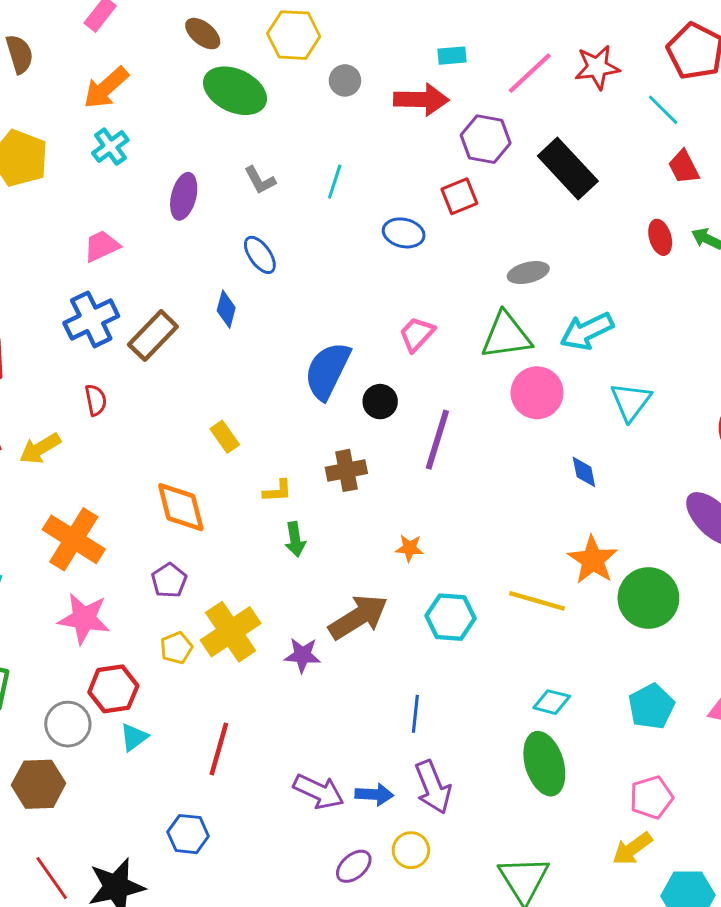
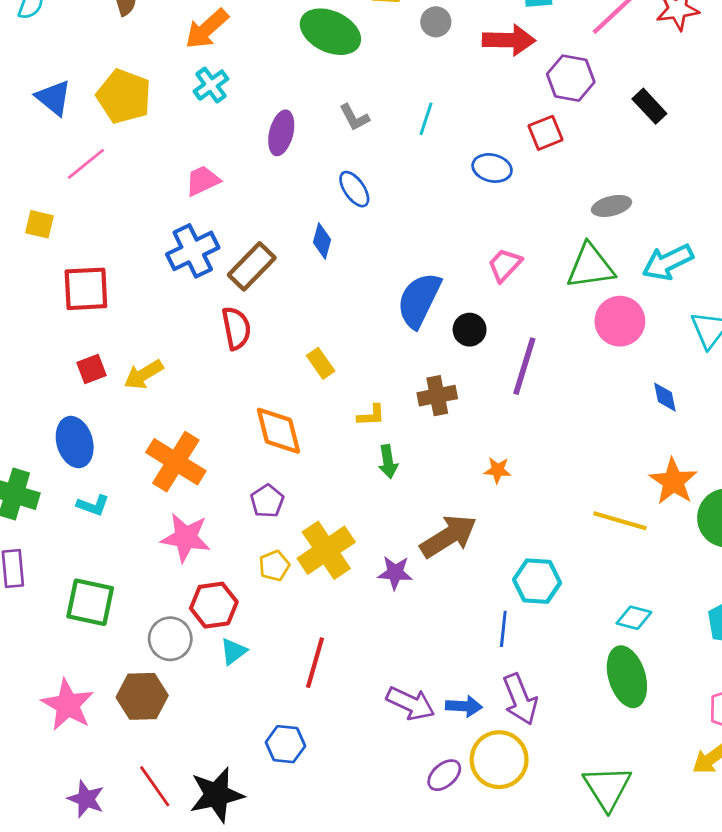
black rectangle: (568, 168) -> (649, 106), size x0.6
red semicircle: (96, 400) -> (236, 328), moved, size x1.4
cyan hexagon: (451, 617) -> (537, 581), moved
yellow circle: (411, 850) -> (499, 760), size x1.6

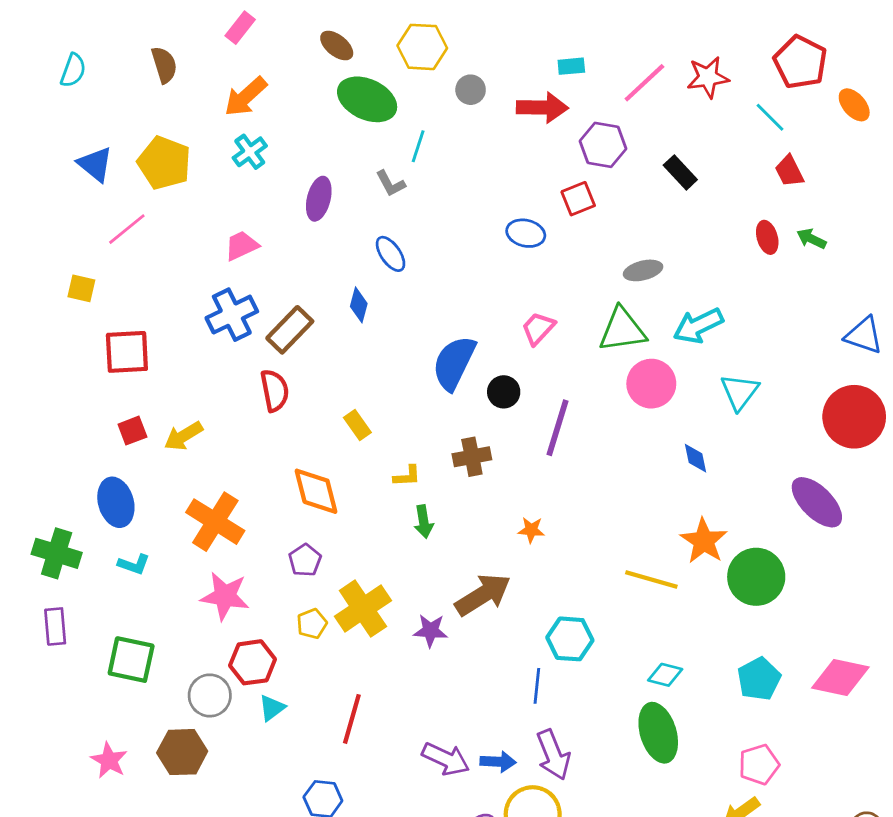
cyan line: (426, 119) -> (418, 146), moved
pink star: (68, 705) -> (109, 760), size x0.7

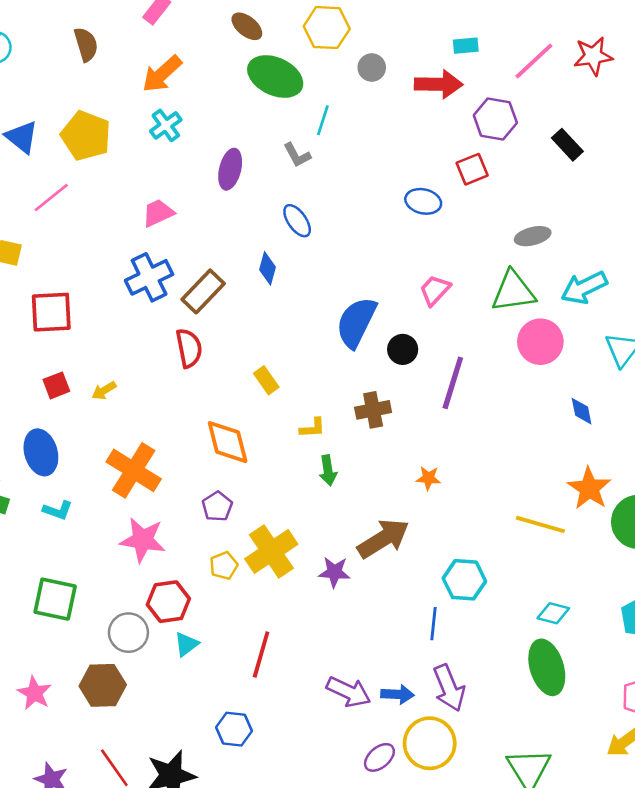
yellow arrow: (184, 436) -> (104, 391), size x0.7

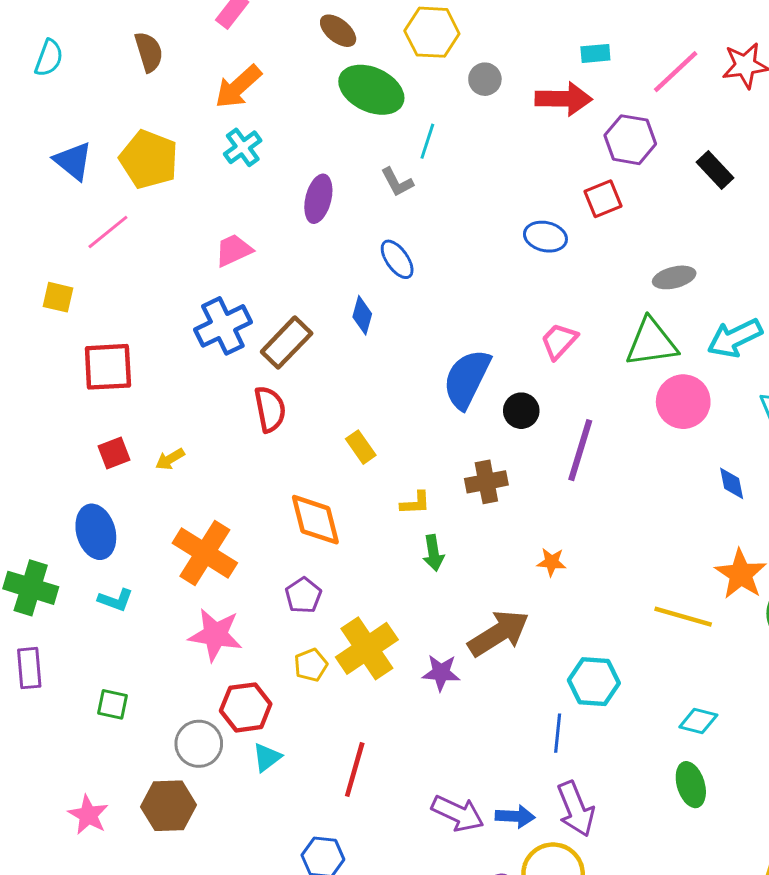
green square: (55, 599) -> (112, 704), size x0.6
green ellipse: (547, 667) -> (691, 785), size x0.7

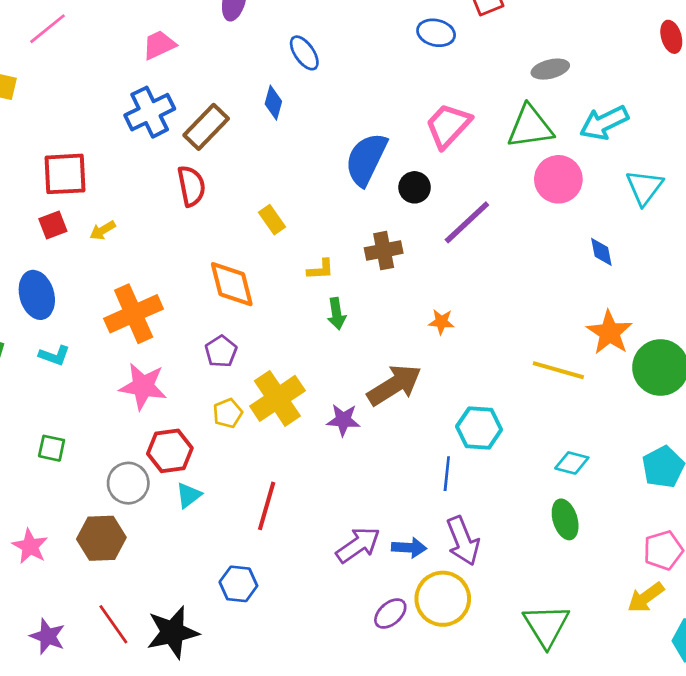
pink trapezoid: (559, 341) -> (448, 126), size x1.4
red square: (108, 367) -> (65, 174), moved
purple line: (580, 450) -> (467, 222), turned 30
orange cross: (205, 553) -> (134, 314), turned 34
purple arrow: (458, 813) -> (358, 545), turned -60

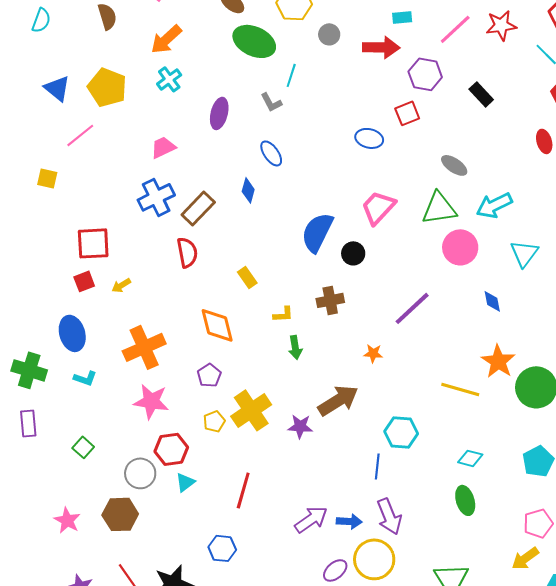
gray ellipse: (550, 69) -> (454, 165), turned 48
purple line: (467, 222) -> (412, 308), moved
green square: (52, 448) -> (83, 447), turned 30

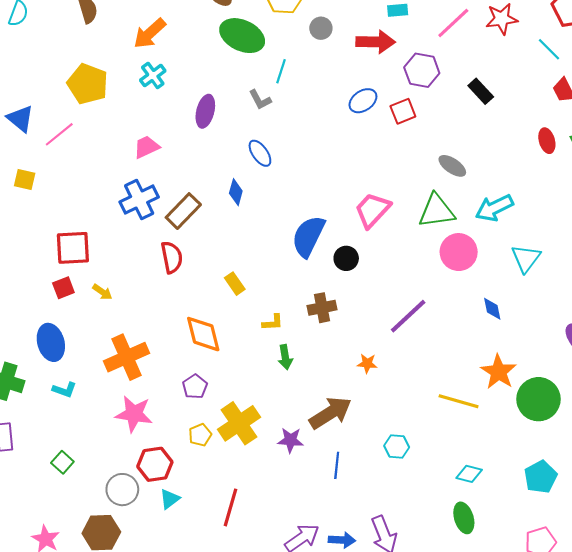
blue triangle: (57, 88) -> (20, 119), moved
blue ellipse: (369, 138) -> (363, 101), moved, turned -48
yellow arrow: (121, 285) -> (102, 292), turned -114
cyan hexagon: (401, 432) -> (397, 446), size x0.7
blue line: (377, 466) -> (337, 465), moved

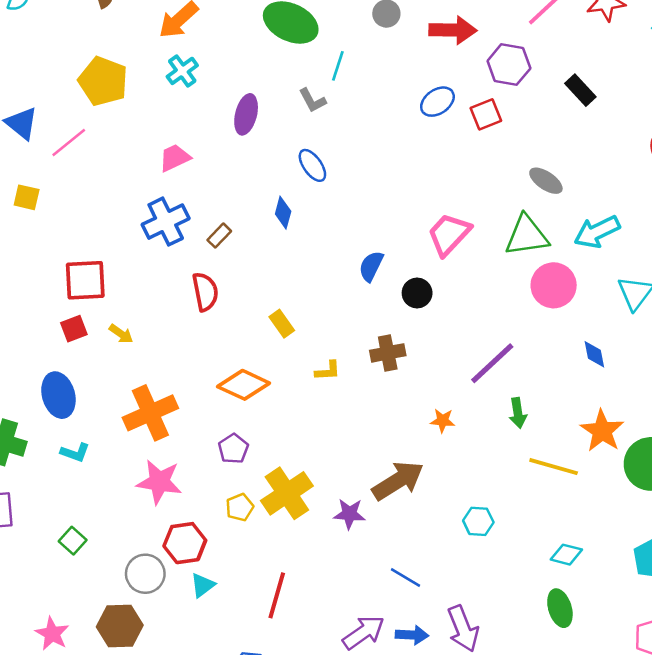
brown rectangle: (183, 211) -> (219, 236), size x0.6
blue semicircle: (308, 236) -> (371, 266), size x0.6
orange diamond: (203, 334) -> (244, 385), turned -51
green arrow: (285, 357) -> (518, 413), moved
blue line: (337, 465) -> (406, 578), moved, turned -65

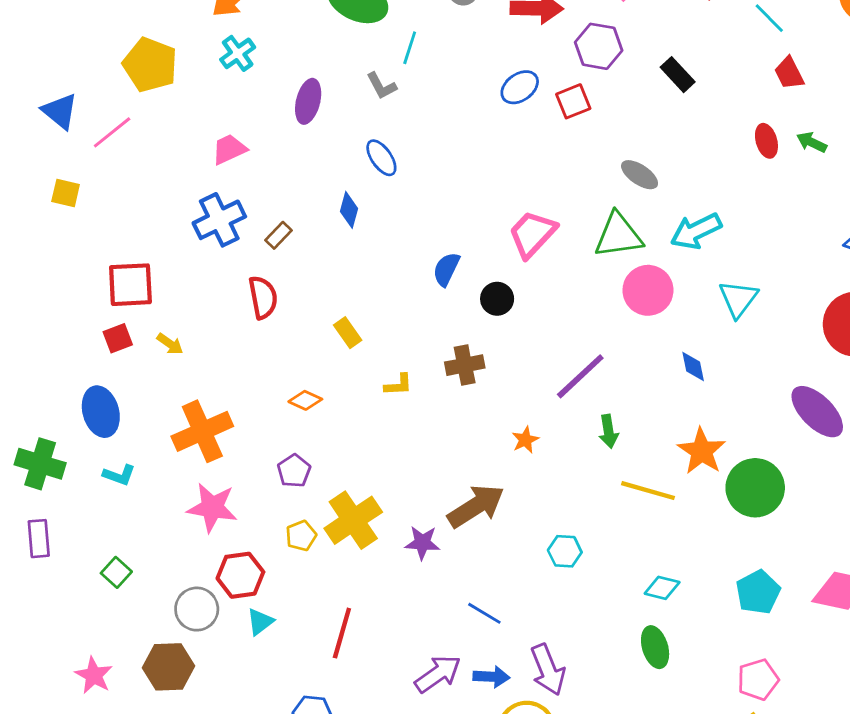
orange diamond: (244, 385) -> (305, 400), size x0.6
orange star: (443, 421) -> (525, 440), turned -30

